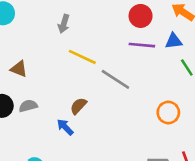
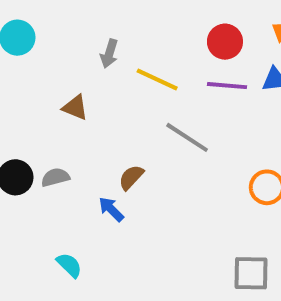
yellow line: (82, 57) -> (157, 80), moved
brown triangle: (19, 69) -> (75, 107), moved

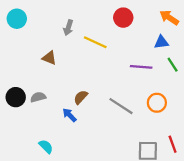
red circle: (225, 42) -> (123, 18), moved
purple line: (227, 86) -> (141, 67), moved
gray line: (187, 137) -> (121, 106), moved

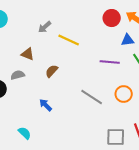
red circle: (123, 18) -> (112, 18), moved
gray arrow: (68, 28) -> (45, 27), turned 32
gray semicircle: (38, 97) -> (18, 75), moved
brown semicircle: (81, 97) -> (52, 71), moved

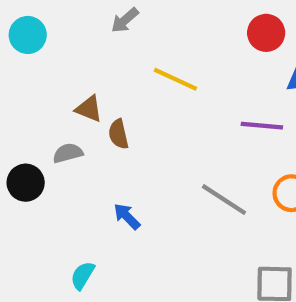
gray arrow: (45, 27) -> (125, 20), moved
brown semicircle: (52, 71) -> (118, 134), moved, turned -56
cyan semicircle: (25, 133) -> (83, 275), turned -104

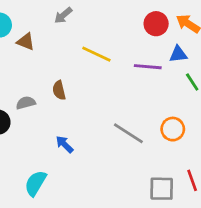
brown triangle: (89, 109) -> (26, 42), moved
purple line: (262, 126) -> (148, 67), moved
cyan semicircle: (83, 275) -> (35, 183), size x1.4

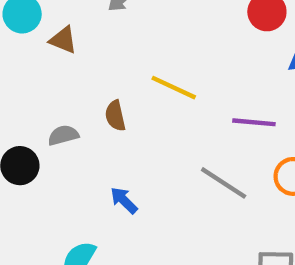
yellow line: (96, 54) -> (174, 88), moved
purple line: (148, 67) -> (254, 122), moved

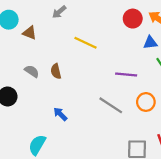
yellow line: (174, 88) -> (85, 43), moved
gray semicircle: (63, 135) -> (32, 71), moved, turned 48

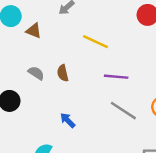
purple line: (126, 75) -> (116, 77), moved

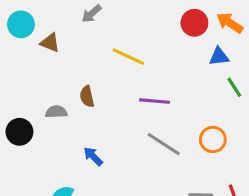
gray semicircle: (36, 73) -> (56, 112), moved, turned -35

